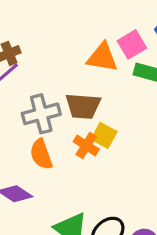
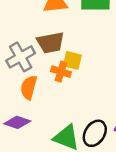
orange semicircle: (41, 154) -> (29, 87), turned 50

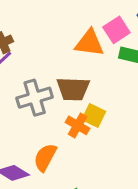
orange semicircle: (29, 87) -> (45, 157), moved

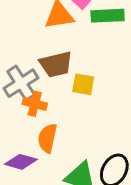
orange cross: (78, 125) -> (35, 104), moved

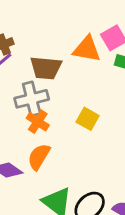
brown trapezoid: (56, 64) -> (46, 68), moved

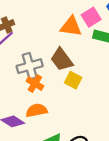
brown trapezoid: (46, 68) -> (62, 60), moved, turned 50
orange semicircle: (39, 157) -> (37, 110), turned 50

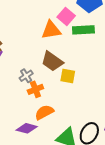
gray cross: (30, 66) -> (26, 76), size x0.6
orange cross: (35, 83) -> (35, 89), turned -35

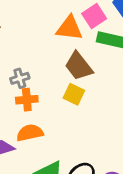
brown trapezoid: (52, 61) -> (79, 66), moved

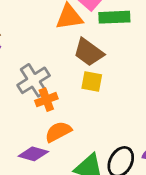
gray cross: (20, 78) -> (34, 80), size x1.6

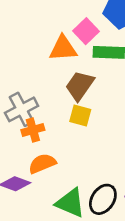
brown trapezoid: (89, 52) -> (80, 86), turned 84

